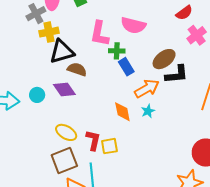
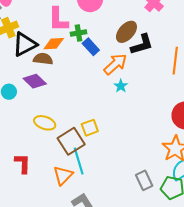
orange diamond: (122, 112) -> (54, 44), moved, turned -70
red L-shape: (93, 140) -> (23, 163), moved
brown square: (64, 161) -> (71, 141), moved

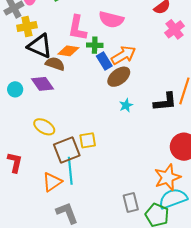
brown ellipse: (126, 32) -> (119, 77), moved
black triangle: (25, 44) -> (40, 46), turned 40
black L-shape: (142, 44) -> (165, 102), moved
orange arrow: (115, 64) -> (123, 55), moved

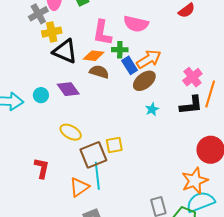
pink cross: (175, 29) -> (192, 77), moved
brown semicircle: (55, 64) -> (99, 72), moved

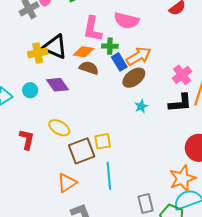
yellow cross: (52, 32) -> (38, 53), moved
red L-shape: (42, 168) -> (27, 139), moved
cyan line: (97, 176) -> (109, 176), moved

